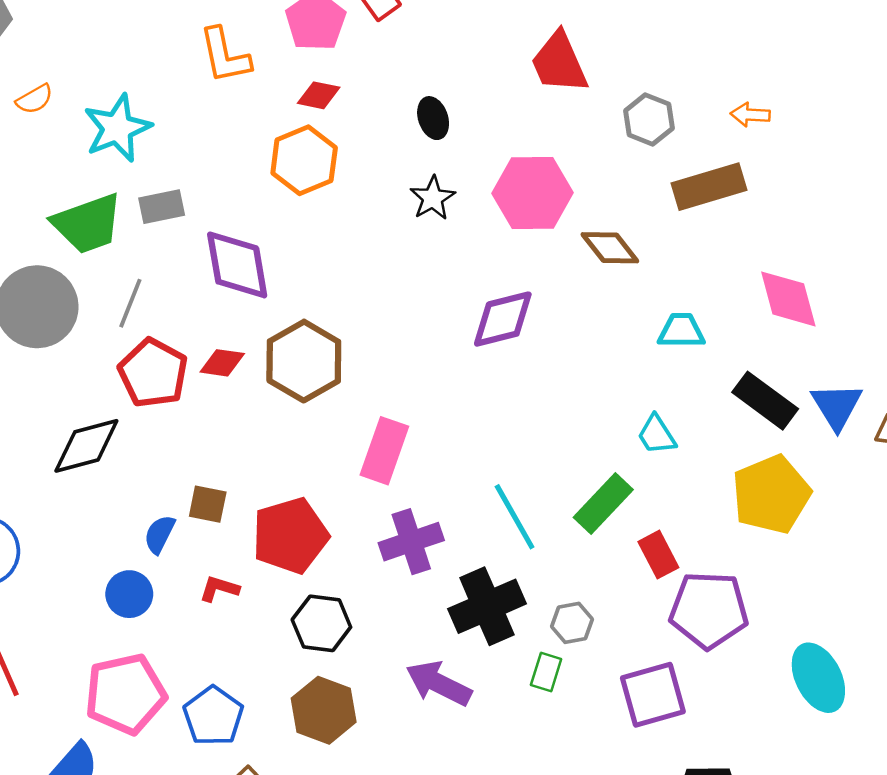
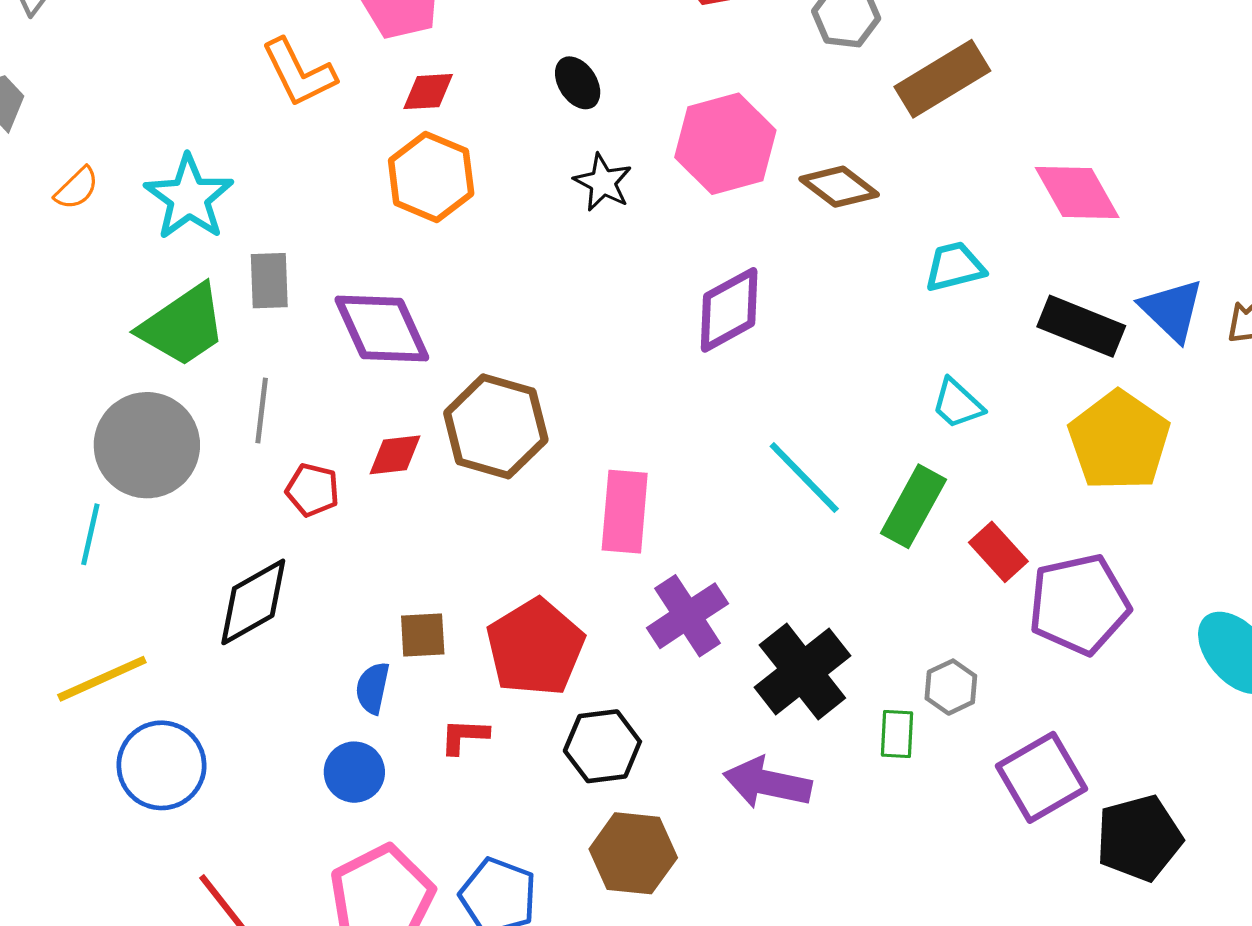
gray rectangle: (162, 207) -> (269, 281), turned -66
red pentagon: (153, 373) -> (313, 490), size x0.6
cyan line: (515, 517) -> (804, 477), moved
gray hexagon: (572, 623) -> (951, 687), moved
purple square: (653, 695) -> (1041, 777), moved

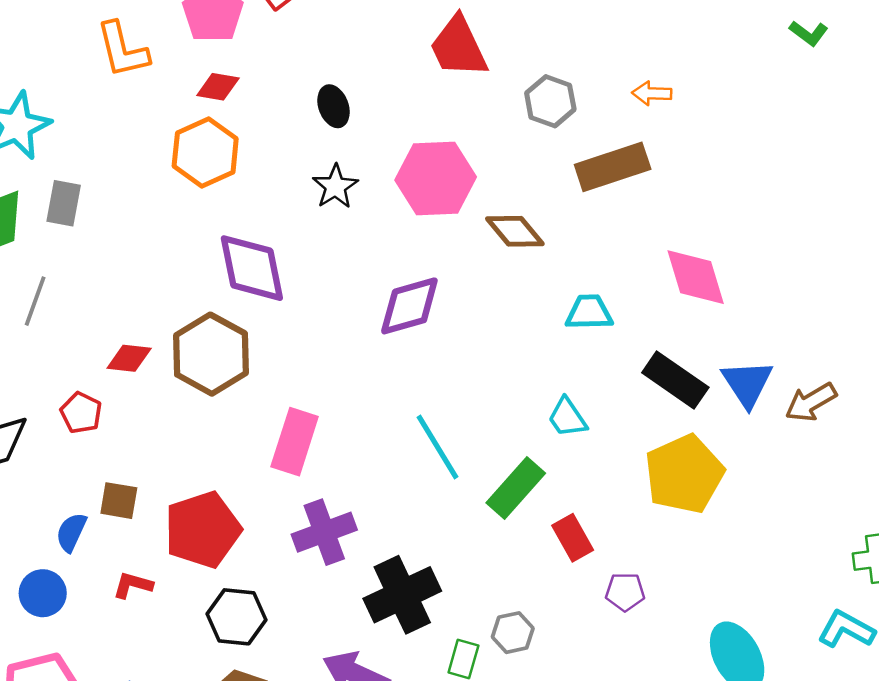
purple diamond: (382, 328) -> (252, 268), moved
red pentagon: (313, 490) -> (81, 413), moved
purple pentagon: (1079, 604) -> (625, 592), size x0.5

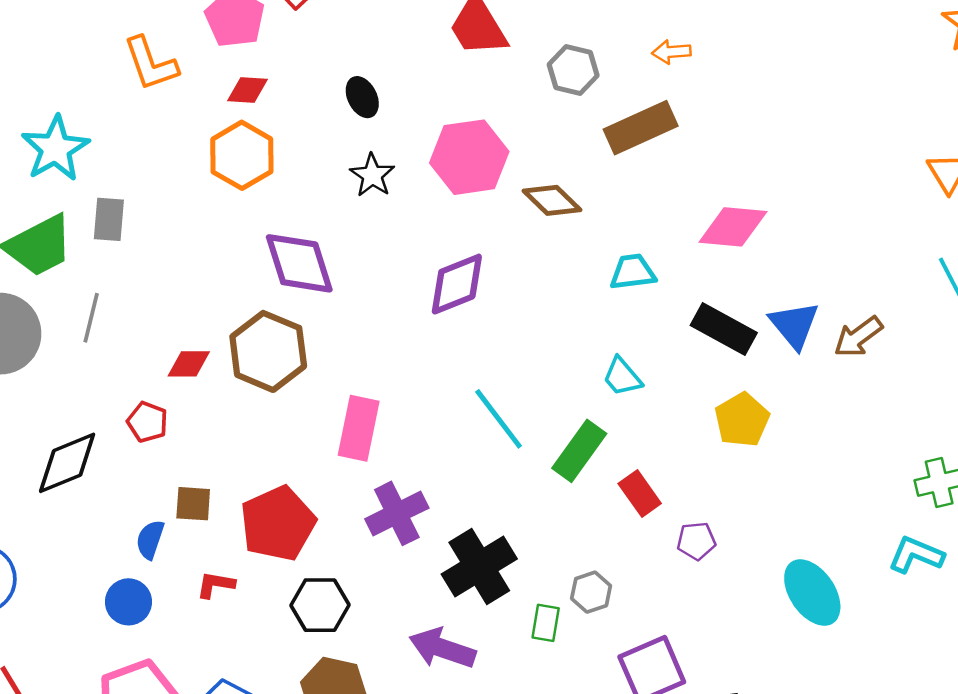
pink diamond: (696, 277) -> (733, 227), turned -62
yellow pentagon: (684, 474) -> (742, 420), size x0.7

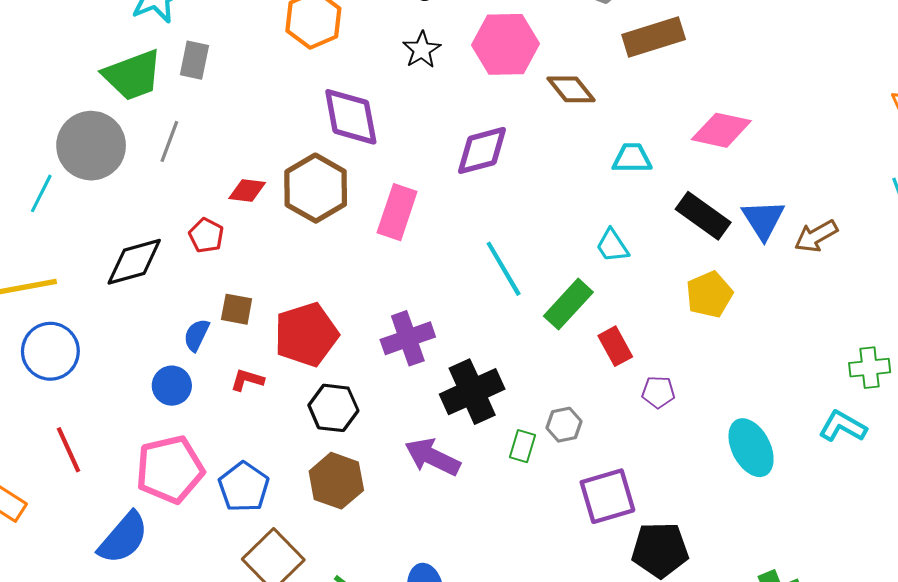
pink rectangle: (359, 428) -> (397, 212), moved

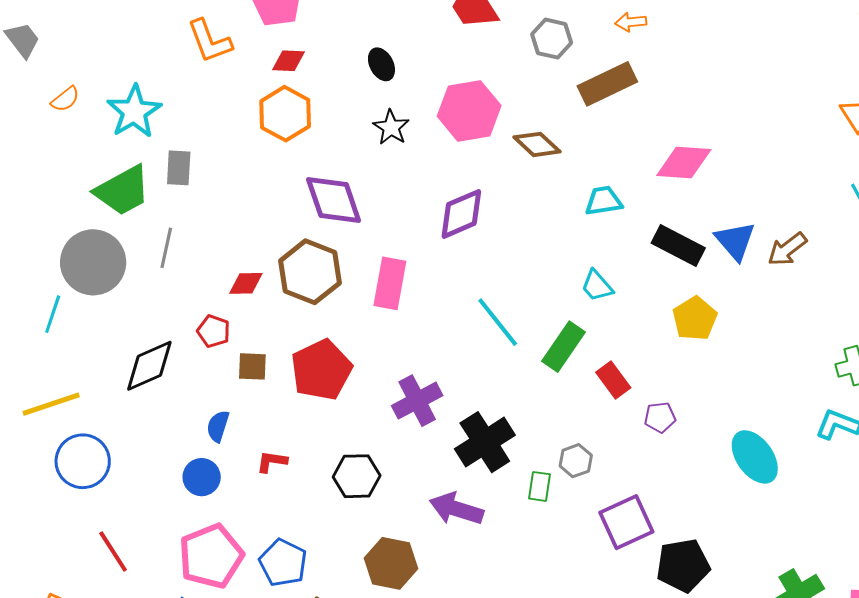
brown square: (237, 309) -> (252, 366), moved
red pentagon: (306, 335) -> (321, 370), moved
brown hexagon: (336, 481) -> (391, 563), moved

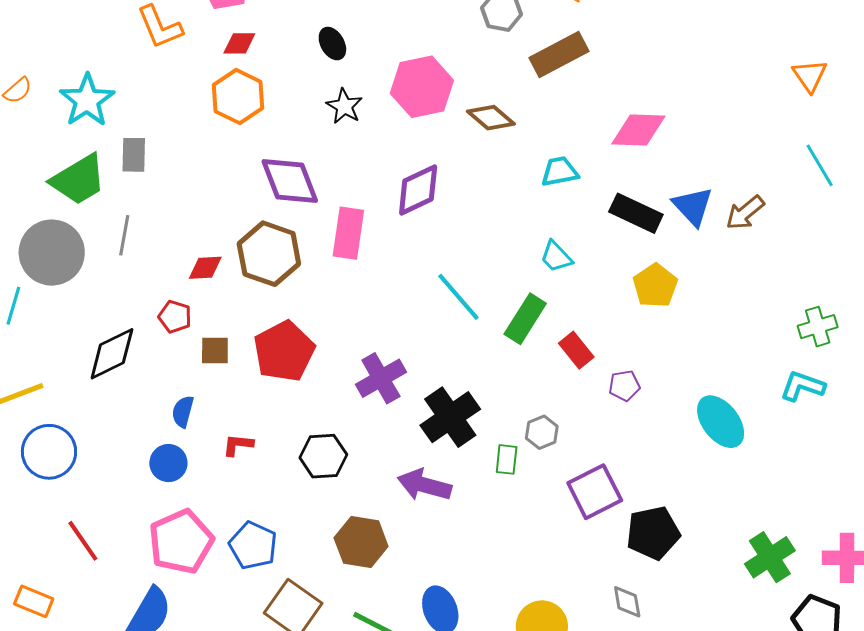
pink rectangle: (390, 283) -> (348, 233), moved

